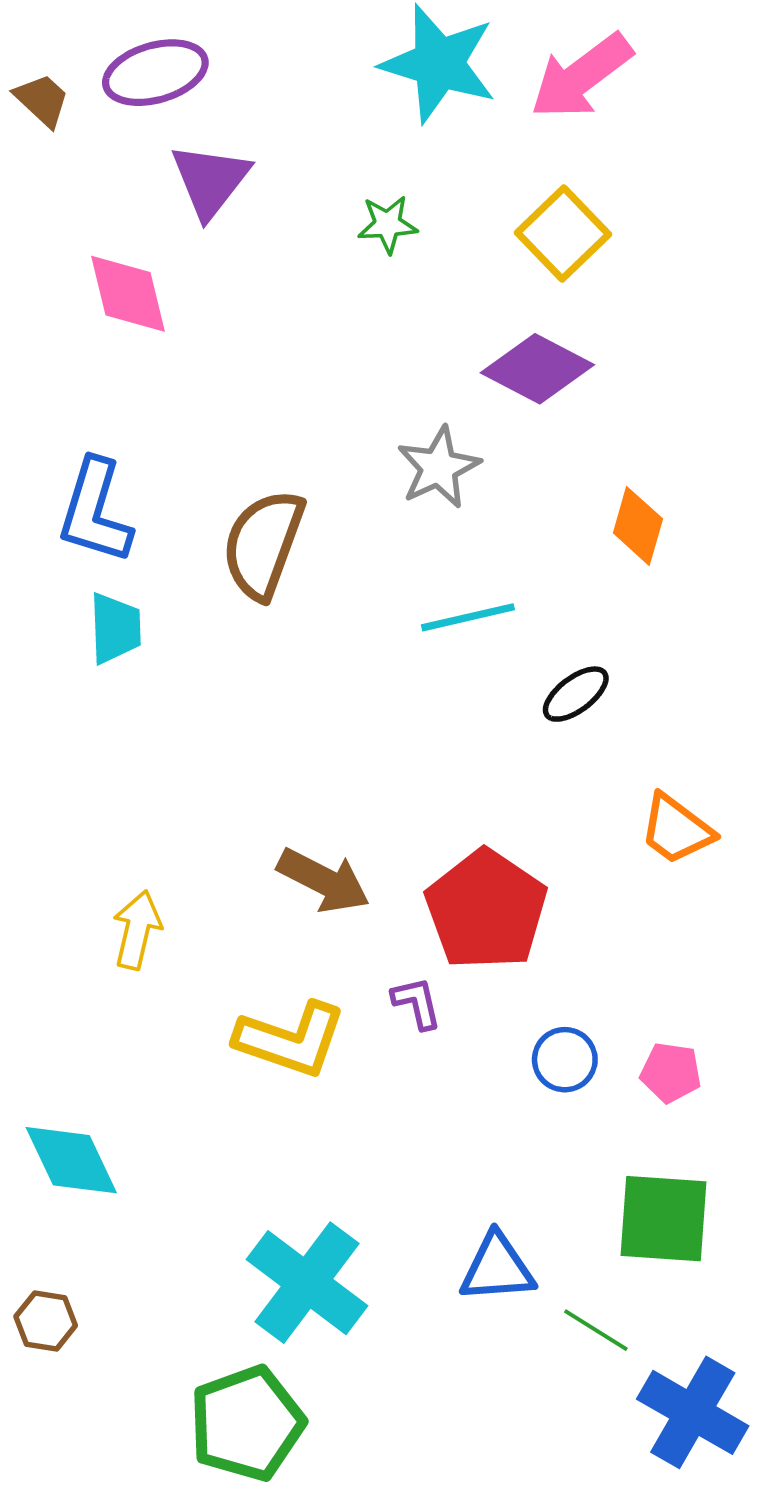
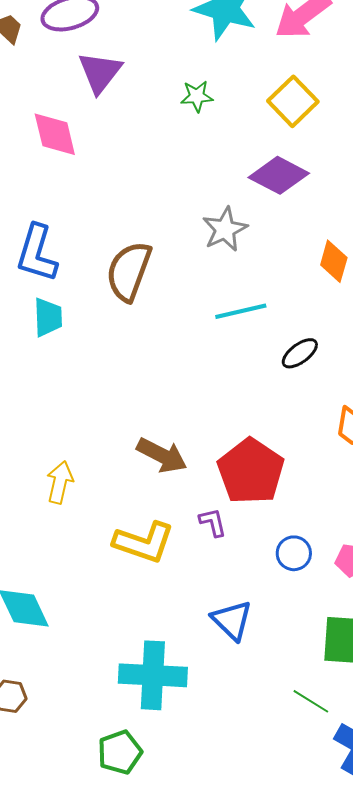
blue triangle: (497, 1268) -> (232, 620), moved, turned 48
cyan cross: (307, 1283) -> (153, 675), turned -34
green pentagon: (247, 1423) -> (120, 752), size x0.7

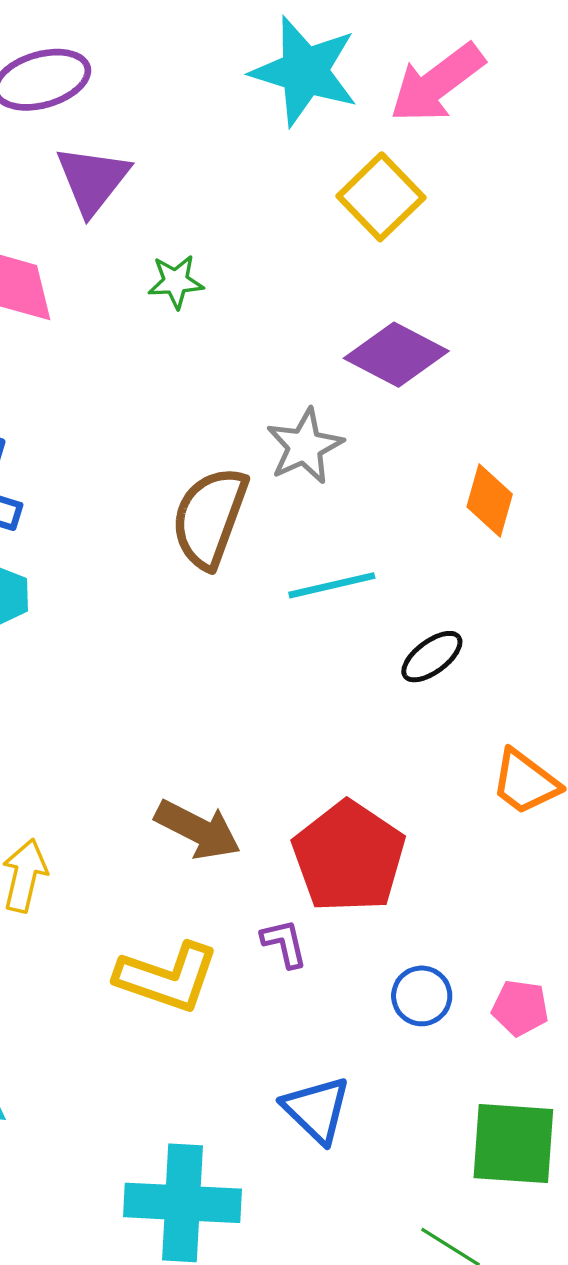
green star: (197, 96) -> (176, 282), moved
yellow square: (293, 101) -> (381, 197), moved
brown semicircle: (129, 271) -> (210, 517), moved

